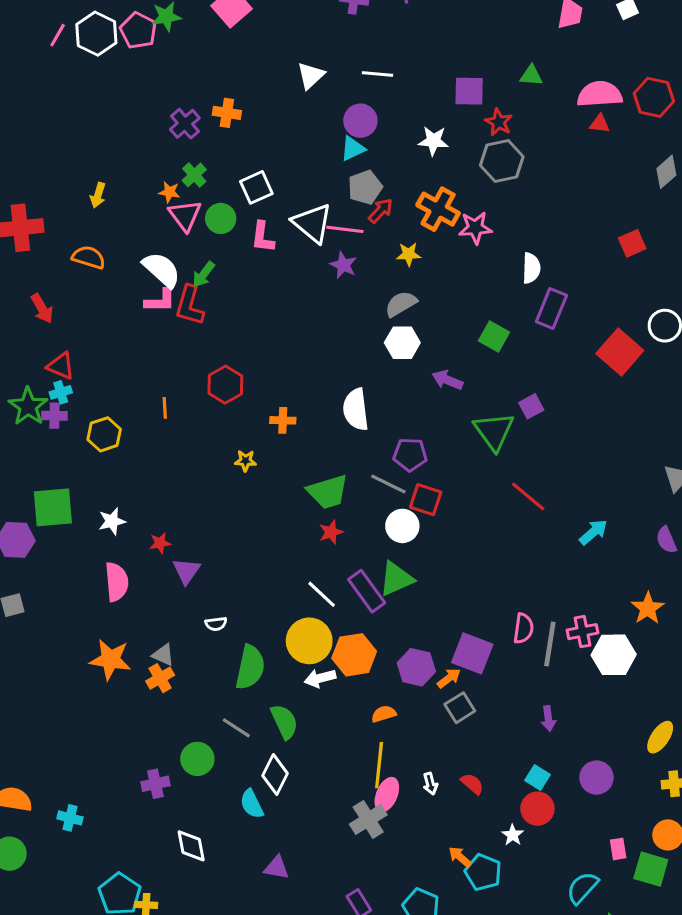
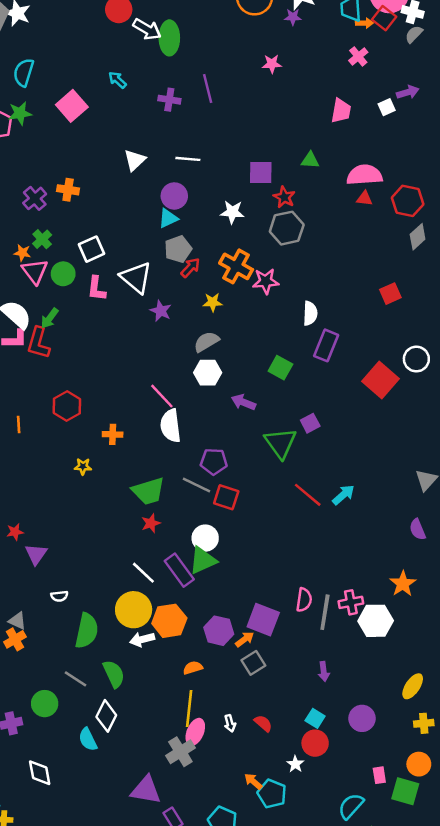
red hexagon: (654, 97) -> (408, 201), moved
pink line: (345, 229) -> (162, 396), moved, turned 40
white circle: (402, 526) -> (205, 538), moved
cyan arrow: (593, 532) -> (343, 495), moved
purple triangle: (277, 868) -> (146, 790), moved, size x1.5

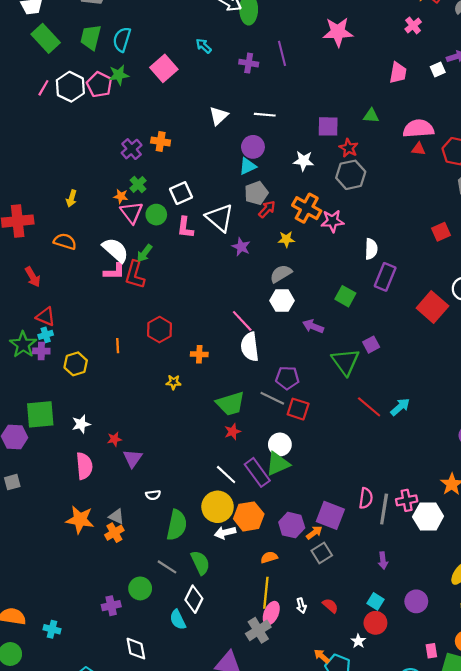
pink star: (272, 64) -> (338, 32), size x1.8

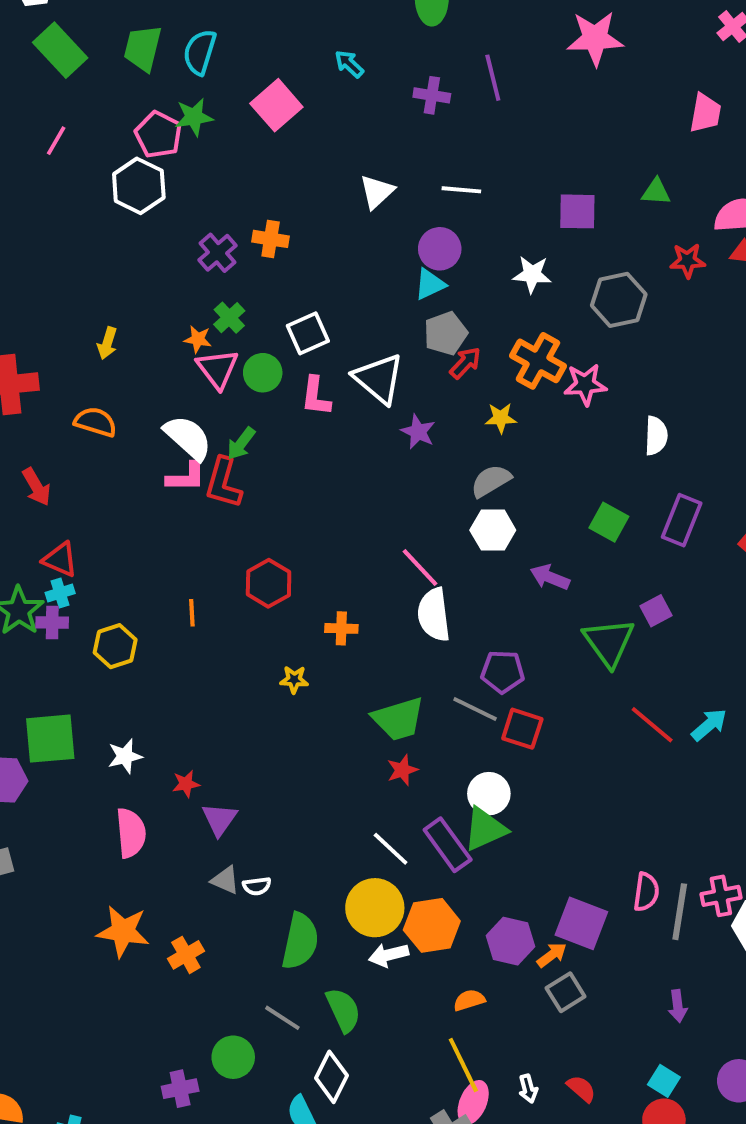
white hexagon: (70, 87) -> (139, 186), moved
red star: (349, 148) -> (688, 261), moved, turned -30
purple rectangle: (385, 277) -> (682, 520), moved
gray triangle: (117, 516) -> (225, 880), moved
yellow line: (266, 593) -> (463, 1065), turned -32

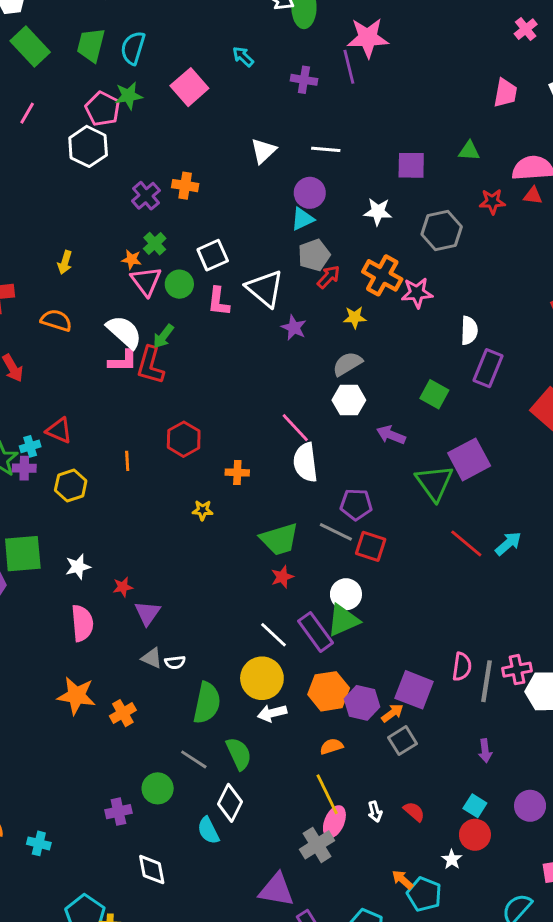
pink star: (595, 38) -> (368, 38), moved
purple rectangle: (682, 520) -> (488, 368), moved
red triangle: (60, 560) -> (59, 430), moved
purple square: (656, 611) -> (469, 459), size x1.8
orange hexagon: (432, 925) -> (329, 691), moved

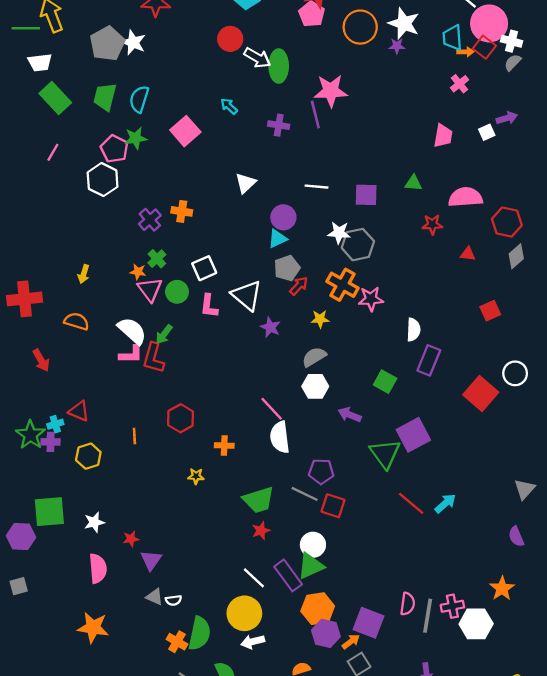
white line: (326, 149) -> (316, 187), moved
red triangle: (533, 196) -> (468, 254), moved
gray hexagon: (442, 230) -> (358, 245), moved
orange hexagon: (329, 691) -> (318, 609), moved
orange cross: (123, 713) -> (177, 642), moved, turned -30

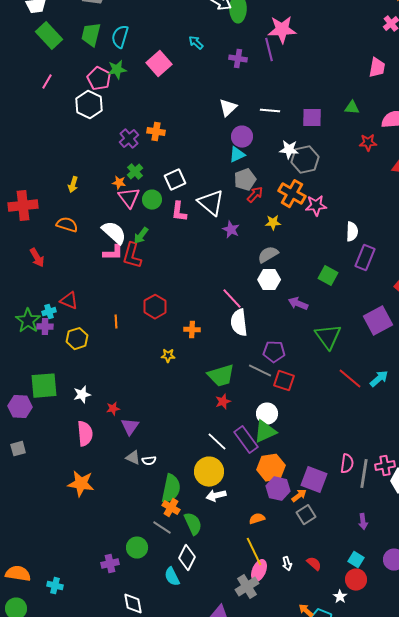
white triangle: (246, 183) -> (228, 108), moved
purple square: (413, 435) -> (378, 321), moved
orange cross: (177, 642) -> (171, 508), moved

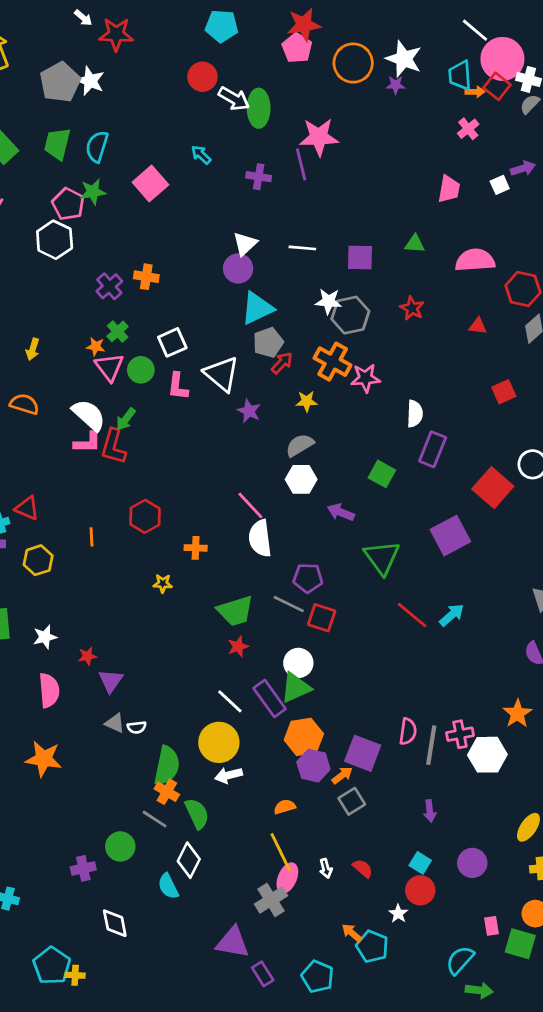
purple circle: (242, 137) -> (238, 268), moved
red star: (368, 143) -> (412, 308), moved, turned 30
cyan triangle: (237, 155) -> (257, 308), size x1.5

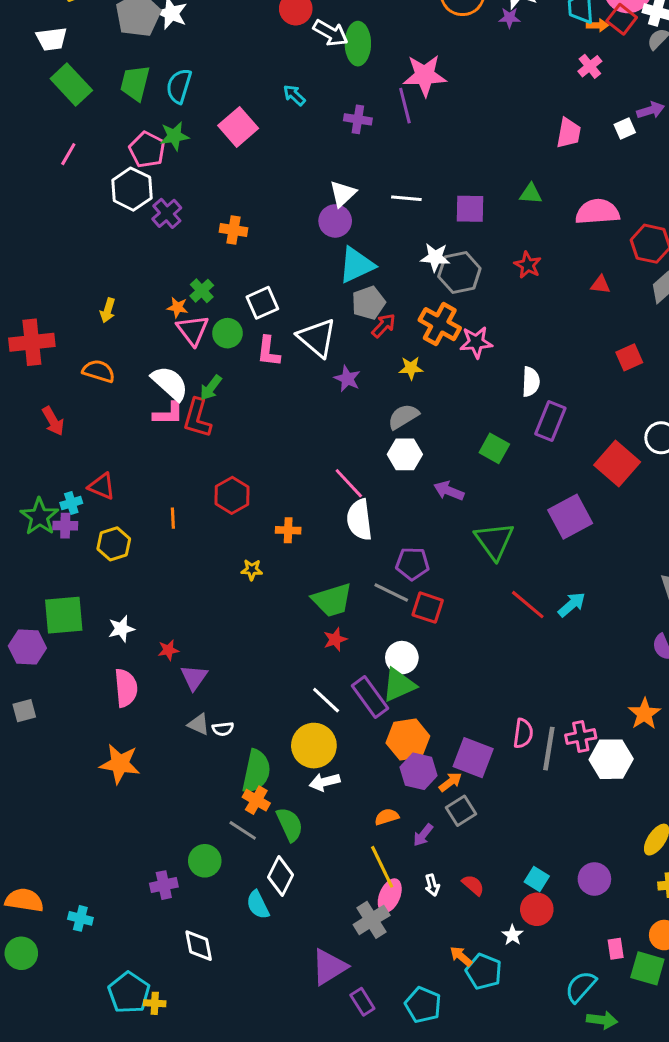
purple cross: (109, 286) -> (167, 213), moved
purple arrow: (430, 811) -> (423, 835), moved, turned 45
purple triangle: (233, 942) -> (329, 967), turned -42

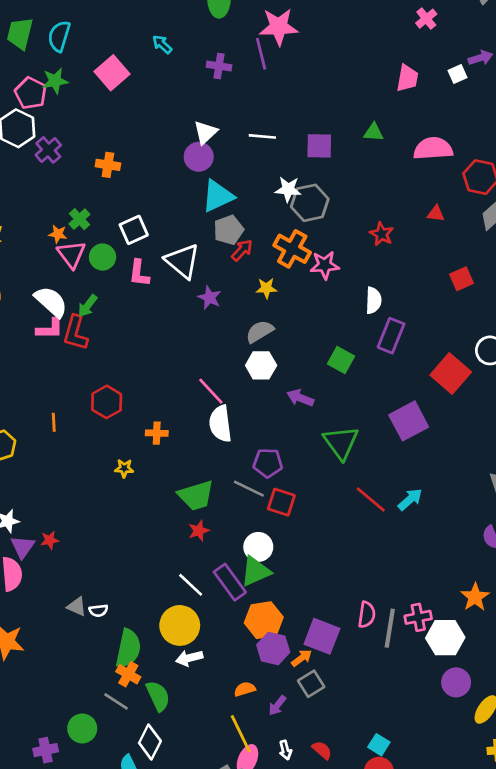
red star: (528, 265) -> (382, 234), moved
purple triangle: (194, 677) -> (23, 547), moved
purple circle: (594, 879) -> (456, 682), moved

